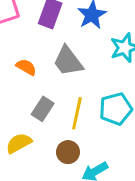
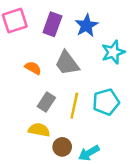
yellow semicircle: (19, 143) -> (39, 130), moved, turned 40
brown circle: (68, 152) -> (62, 147), moved

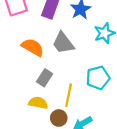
orange semicircle: (33, 68) -> (33, 47), size x1.5
yellow line: (74, 106) -> (69, 95), moved

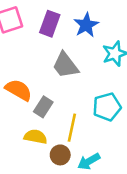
orange semicircle: (33, 47) -> (19, 90), moved

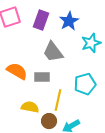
gray rectangle: (43, 107) -> (42, 77), moved, turned 56

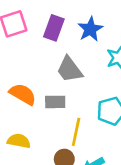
yellow semicircle: (30, 107) -> (19, 141), moved

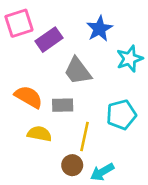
purple rectangle: (54, 28) -> (49, 40), moved, turned 35
yellow semicircle: (19, 141) -> (39, 134), moved

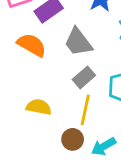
orange semicircle: (29, 97) -> (32, 45), moved
gray rectangle: (63, 105) -> (84, 77), moved, turned -40

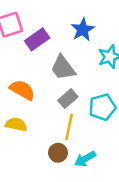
orange semicircle: (32, 45) -> (22, 90), moved
yellow semicircle: (39, 107) -> (16, 124), moved

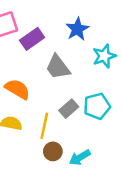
gray rectangle: (68, 99) -> (69, 109), moved
yellow line: (69, 127) -> (44, 126), moved

